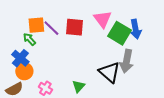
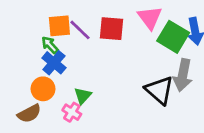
blue cross: (20, 58) -> (54, 63), moved
green triangle: (78, 86) -> (83, 96), moved

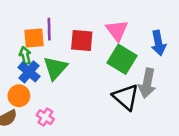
purple line: (80, 30) -> (49, 29), moved, turned 45
green square: (173, 37) -> (122, 59), moved
green arrow: (50, 45) -> (25, 56), turned 30
green triangle: (83, 96) -> (55, 68), moved, size x1.5

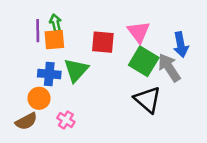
purple line: (49, 29) -> (38, 31), moved
green arrow: (25, 56) -> (56, 23), moved
blue cross: (29, 72) -> (49, 74), turned -35
gray arrow: (147, 83) -> (169, 68), moved, turned 136

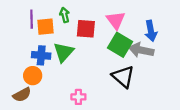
green arrow: (56, 23) -> (65, 15), moved
gray arrow: (169, 68) -> (141, 50), turned -45
pink cross: (66, 120) -> (78, 97), moved, turned -32

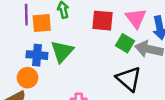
pink triangle: (116, 20) -> (136, 18), moved
red square: (86, 29) -> (102, 21), moved
green square: (120, 45) -> (125, 43), size x0.7

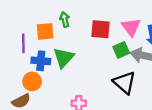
purple line: (26, 15) -> (23, 43), moved
green square: (125, 43) -> (121, 50), turned 35

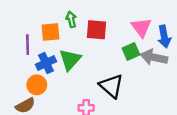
red square: (101, 29) -> (96, 30), moved
blue cross: (41, 61) -> (46, 63), turned -30
black triangle: (124, 83) -> (111, 86), moved

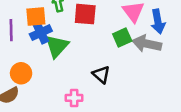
blue cross: (46, 63) -> (41, 33), moved
black triangle: (111, 86) -> (101, 74), size x0.7

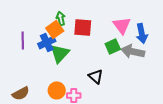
orange square: (36, 17) -> (55, 29), moved, turned -30
orange circle: (21, 73) -> (57, 90), moved

